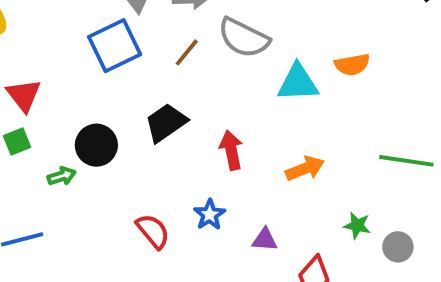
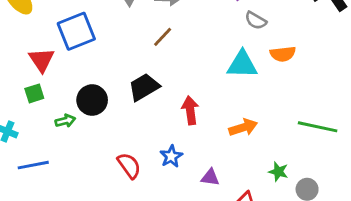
gray semicircle: (244, 38) -> (256, 20), moved, size x0.6
blue square: (115, 46) -> (76, 31), moved

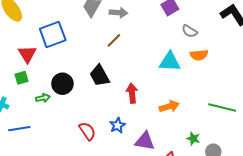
gray semicircle: (256, 20) -> (189, 31), moved
black trapezoid: (144, 87) -> (100, 76), turned -90
purple triangle: (210, 177) -> (145, 141), size x1.5

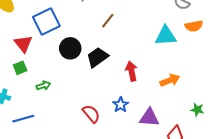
black trapezoid: (100, 76) -> (97, 57), turned 90
black circle: (62, 84) -> (70, 48), moved

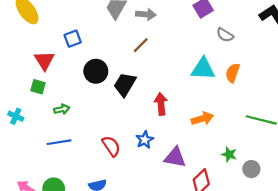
blue square: (46, 21) -> (73, 39), size x0.6
orange semicircle: (194, 26) -> (233, 73), moved, turned 114
black trapezoid: (97, 57) -> (125, 84), turned -30
green square: (20, 68) -> (38, 87), turned 32
blue line: (23, 119) -> (59, 142), moved

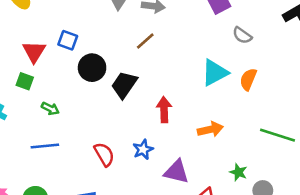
blue square: (73, 39) -> (68, 40), moved, turned 36
cyan triangle: (203, 69) -> (215, 73), turned -35
green arrow: (62, 109) -> (50, 109), turned 35

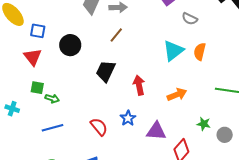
blue square: (68, 40) -> (38, 31), moved
black circle: (92, 68) -> (70, 45), moved
green square: (25, 81) -> (37, 88), moved

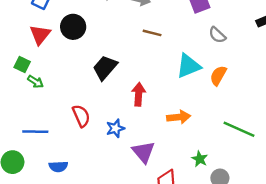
brown line: (116, 35) -> (152, 33), moved, turned 49
red triangle: (33, 57) -> (40, 35), moved
red semicircle: (99, 127) -> (81, 116), moved
blue line: (53, 128) -> (35, 132), moved
purple triangle: (156, 131) -> (143, 152), turned 30

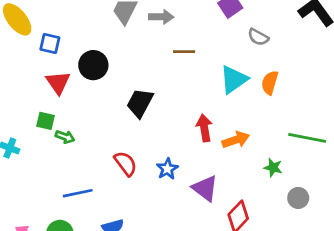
red arrow: (139, 94) -> (204, 128), moved
green star: (200, 159) -> (273, 168), moved

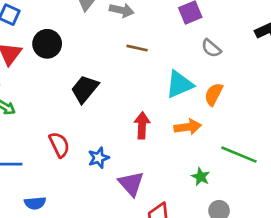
orange arrow: (236, 140) -> (188, 127), moved

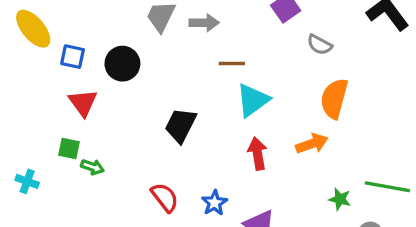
black circle: (47, 44) -> (122, 64), moved
cyan triangle: (180, 84) -> (253, 100), moved
orange semicircle: (214, 94) -> (334, 98), size x1.4
green line: (239, 155) -> (387, 187), moved

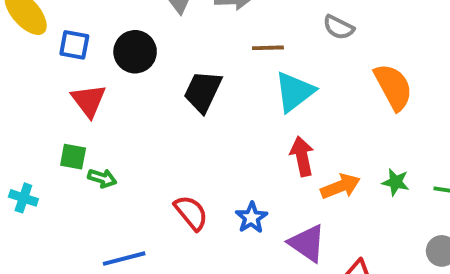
gray semicircle: (320, 45) -> (339, 27), moved
orange semicircle: (334, 98) -> (393, 87), turned 138
black trapezoid: (181, 125) -> (203, 91), moved
orange arrow: (312, 144) -> (340, 186), moved
green star: (340, 199) -> (396, 182), moved

